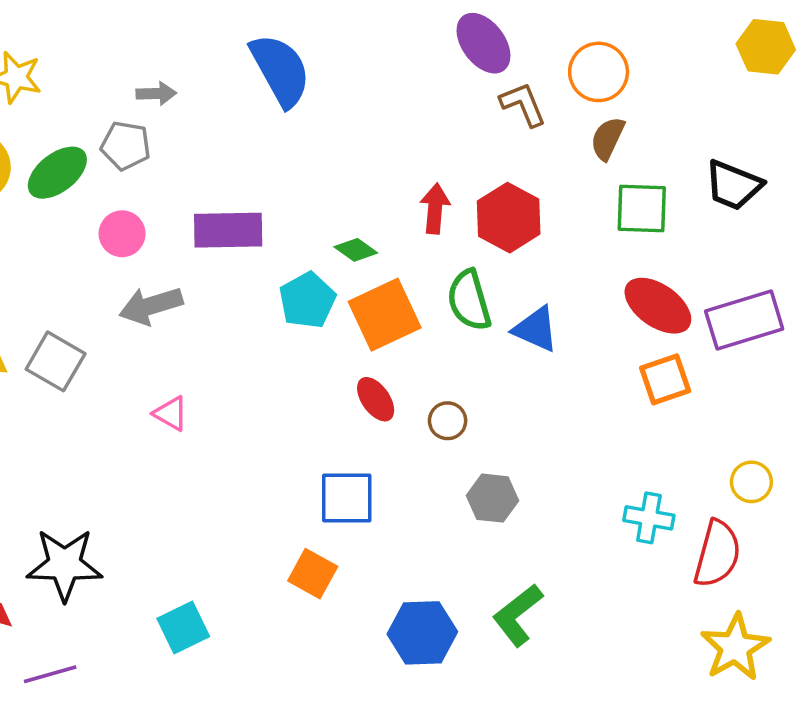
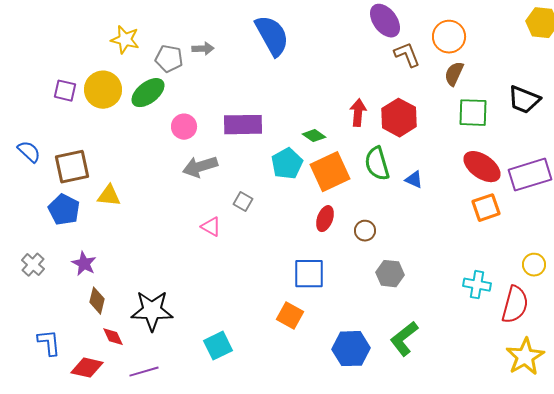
gray pentagon: (126, 146) -> (169, 59), moved
blue triangle: (536, 329) -> (414, 180), size x0.7
gray square: (56, 361) -> (243, 202), moved, size x0.6
red ellipse: (376, 399) -> (325, 219), turned 55

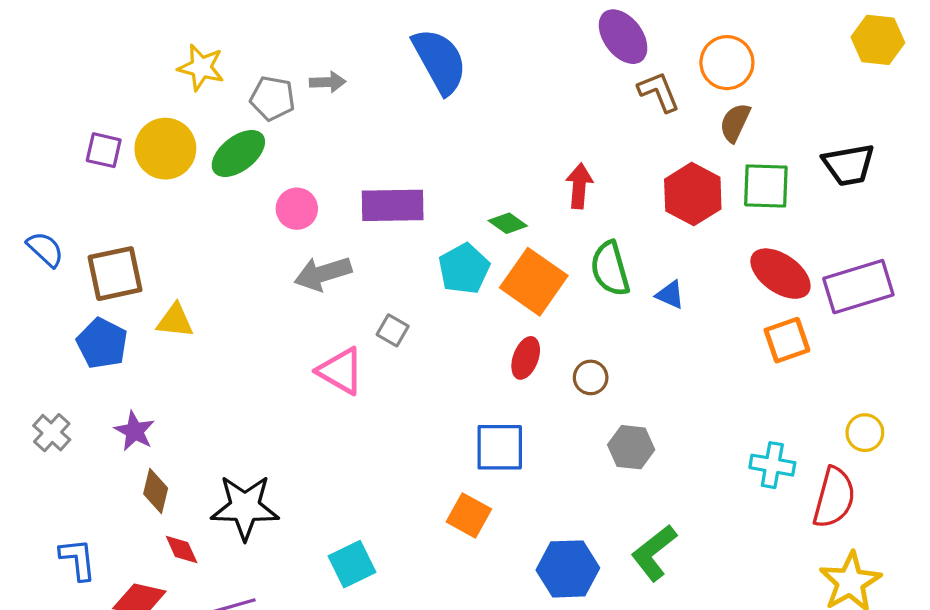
black trapezoid: (524, 100) -> (849, 165), turned -32
red hexagon: (399, 118) -> (693, 194), moved
orange square: (330, 172) -> (534, 282), turned -30
pink triangle: (211, 227) -> (341, 371), size x1.5

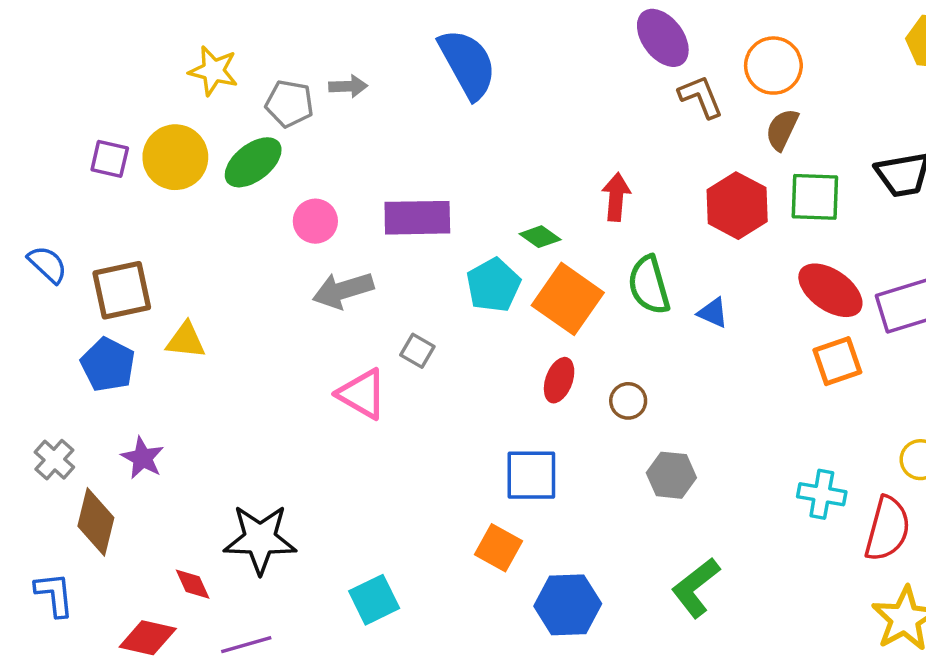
brown diamond: (156, 491) -> (96, 522), moved, size x1.4
blue L-shape: (78, 559) -> (54, 594), moved
blue hexagon: (568, 569) -> (568, 605), moved

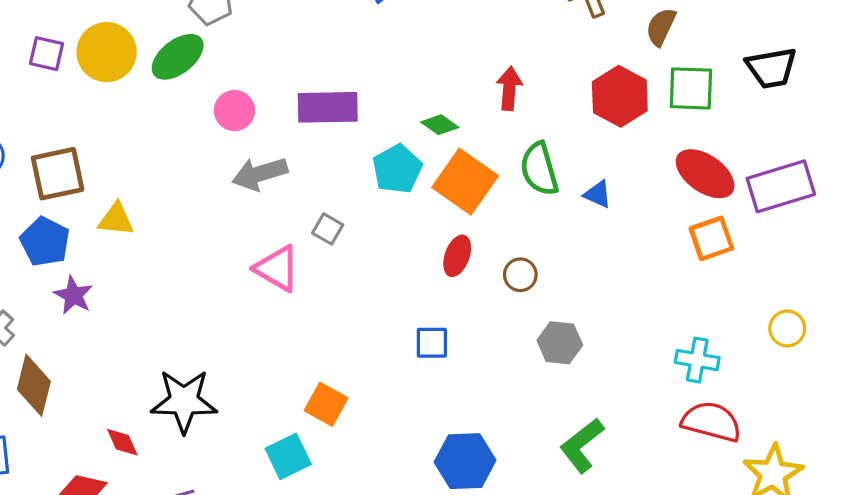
purple star: (143, 458) -> (73, 295), moved
blue square: (531, 475) -> (432, 343), size x0.7
red semicircle: (887, 529) -> (711, 422), moved, turned -90
orange square: (499, 548) -> (326, 404), moved

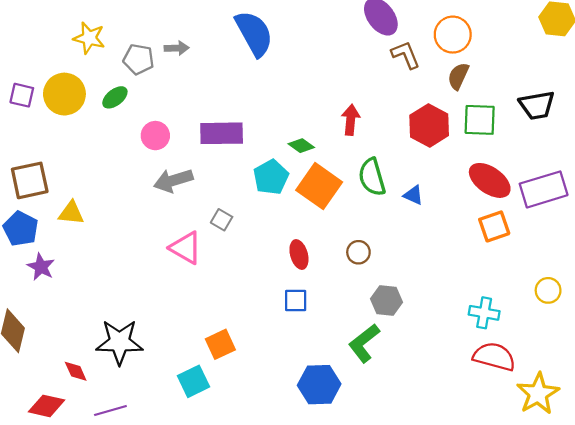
green ellipse: (178, 57) -> (115, 97), size x0.7
red ellipse: (457, 256) -> (299, 255), moved, turned -36
orange square: (326, 404) -> (220, 344), turned 36
green L-shape: (582, 445) -> (364, 343), moved

